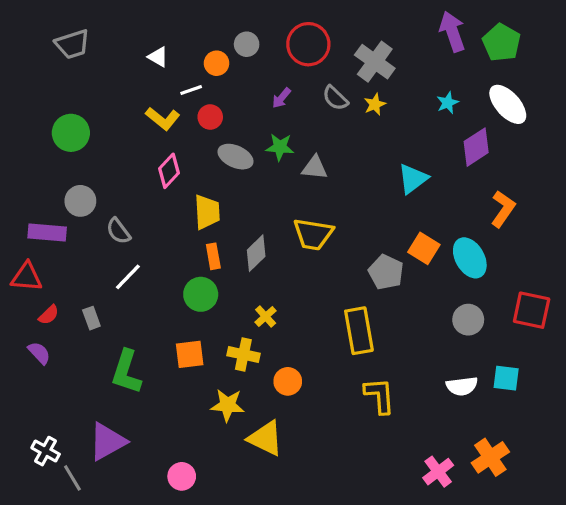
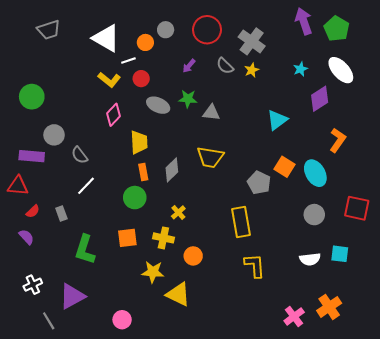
white triangle: (158, 57) -> (106, 38), size x2.0
green circle: (71, 133) -> (32, 97), moved
white cross: (46, 451) -> (33, 285), moved, turned 36

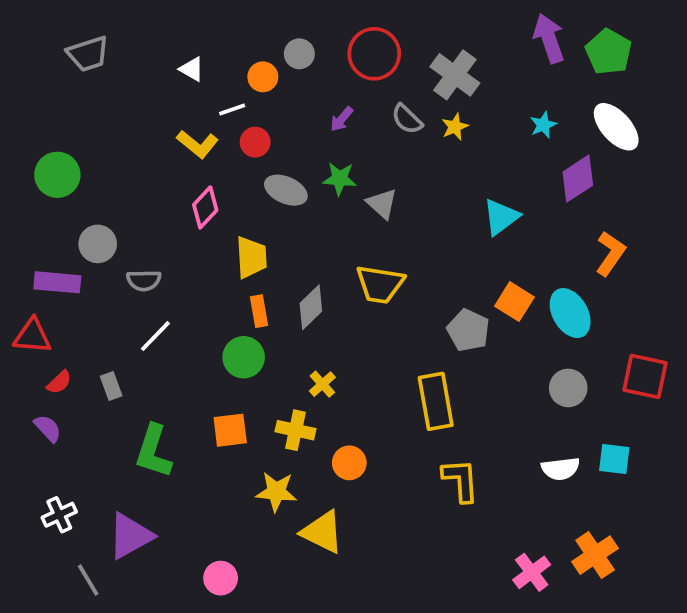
white triangle: (106, 38) -> (192, 69), size x0.5
gray triangle: (211, 113) -> (382, 204), turned 36
gray semicircle: (80, 155) -> (144, 280), turned -54

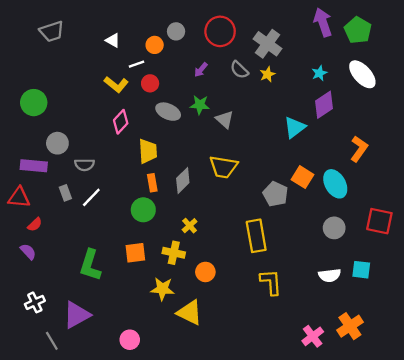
purple diamond: (578, 179) -> (324, 105), moved
gray rectangle: (111, 386) -> (65, 193), moved

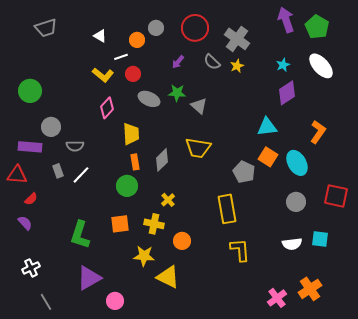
cyan triangle: (295, 127) -> (267, 127), moved, turned 30
purple triangle: (77, 315) -> (89, 278), moved

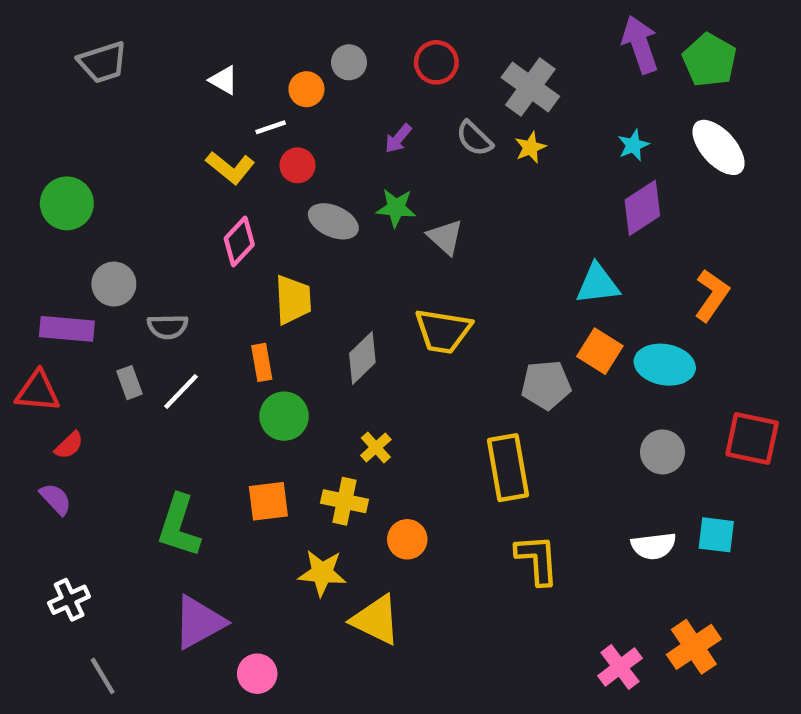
red circle: (195, 28) -> (436, 62), size x0.7
orange rectangle: (135, 162) -> (262, 362), moved
cyan ellipse: (297, 163) -> (665, 365), turned -50
gray pentagon: (244, 172) -> (546, 385), turned -30

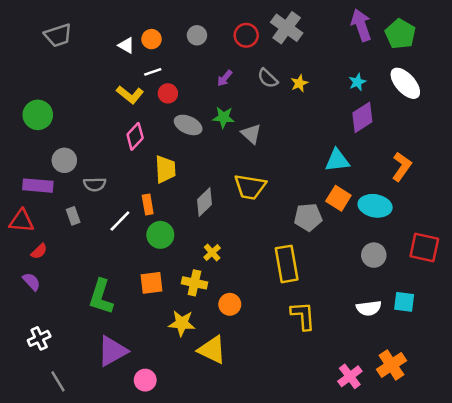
gray cross: (530, 87) -> (287, 28), moved
orange circle: (306, 89) -> (151, 39), moved
white line: (181, 392) -> (120, 221), moved

